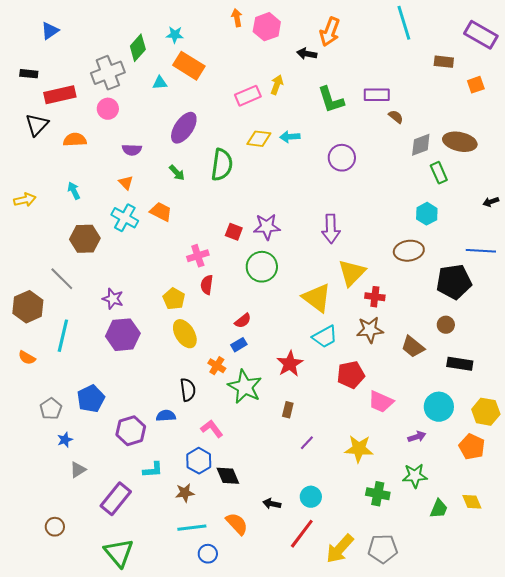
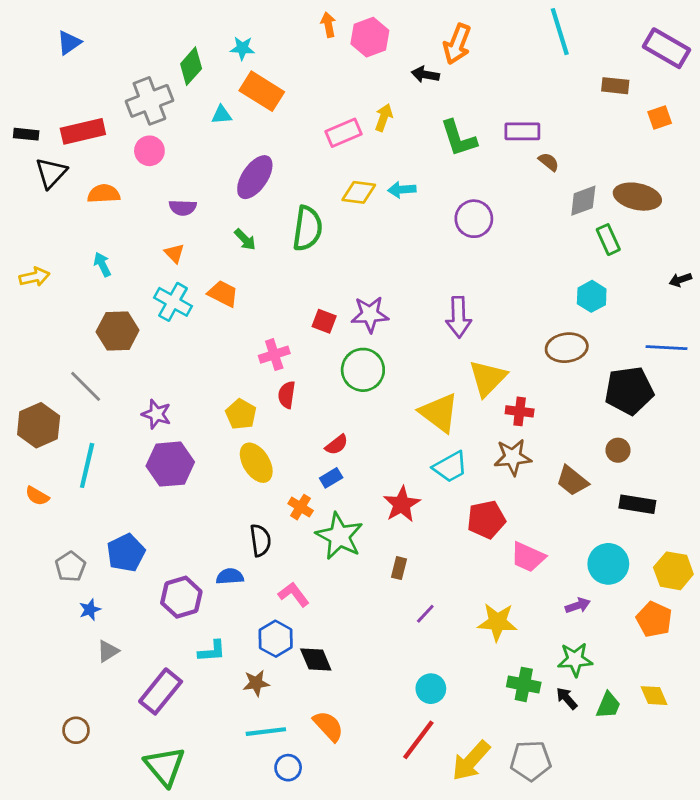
black rectangle: (29, 74) -> (26, 134), moved
black arrow: (272, 504) -> (567, 698), moved, turned 36

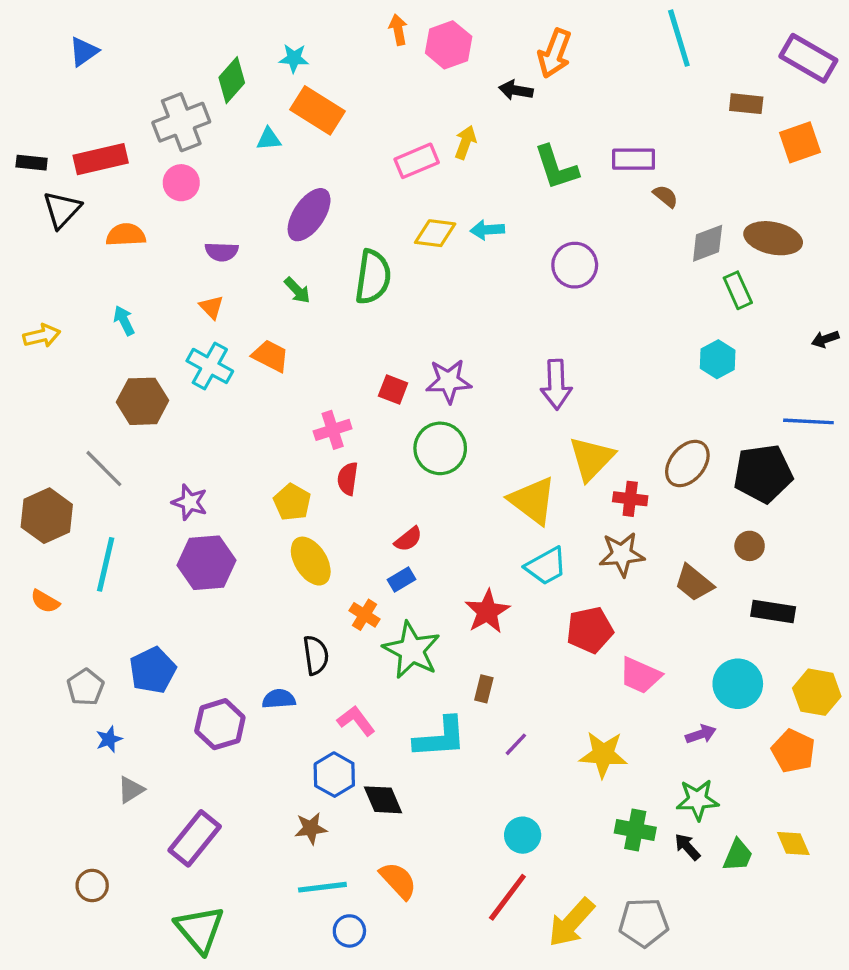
orange square: (660, 118) -> (800, 142), size x1.4
brown ellipse: (567, 348) -> (687, 464), moved, turned -42
cyan L-shape: (212, 651) -> (440, 738), moved, size x1.6

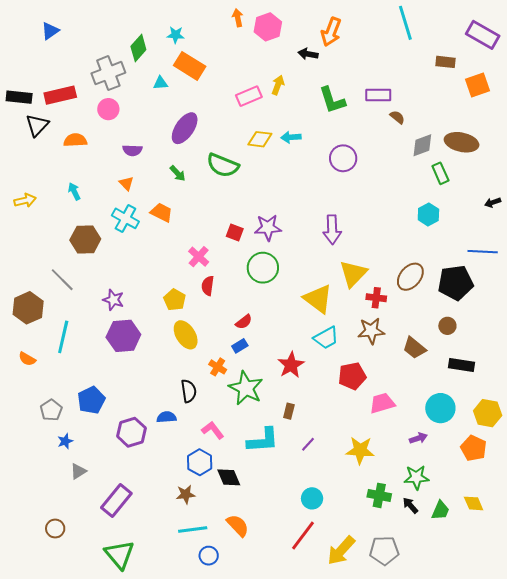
black rectangle: (32, 163) -> (19, 97), size x1.4
green semicircle: (373, 277) -> (223, 165), turned 104
pink cross: (333, 430) -> (199, 257), turned -30
pink trapezoid: (640, 675) -> (382, 403), turned 140

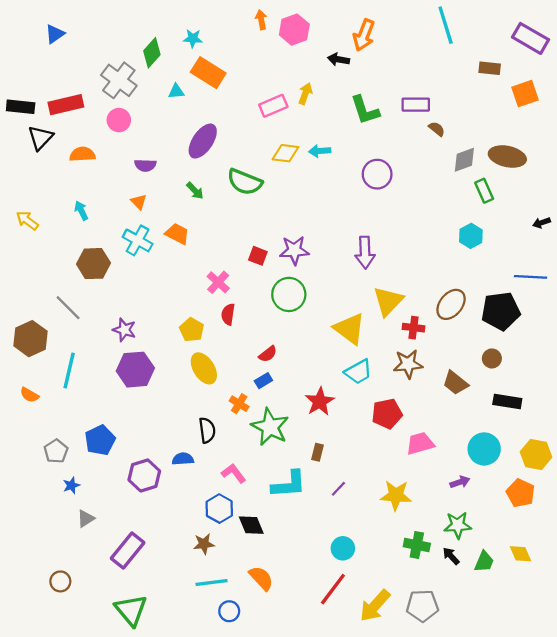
gray cross: (108, 73) -> (119, 80), turned -32
yellow arrow: (25, 200) -> (27, 221), turned -130

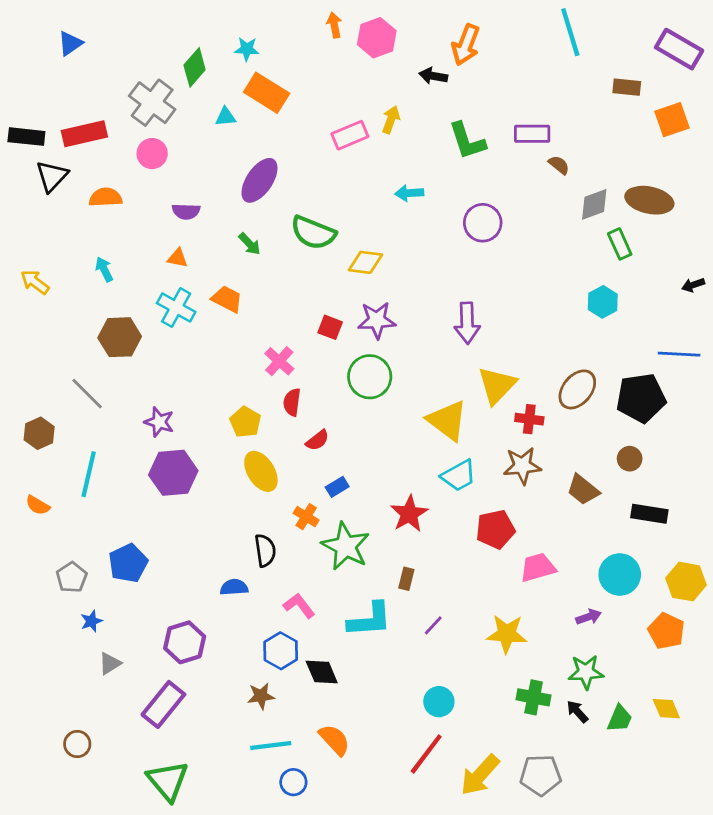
yellow diamond: (285, 153) -> (365, 262), moved
orange triangle: (139, 202) -> (178, 258), turned -35
brown hexagon: (31, 339) -> (39, 433), size x0.7
red semicircle: (268, 354) -> (317, 440), moved
purple hexagon: (144, 475) -> (185, 642), moved

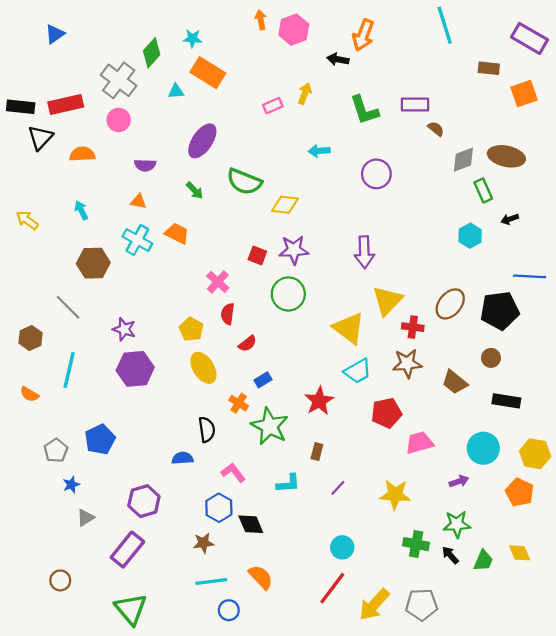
pink rectangle: (350, 135) -> (273, 106), size x0.7
black arrow: (693, 285) -> (510, 219), moved
cyan L-shape: (370, 620) -> (288, 483), size x0.7

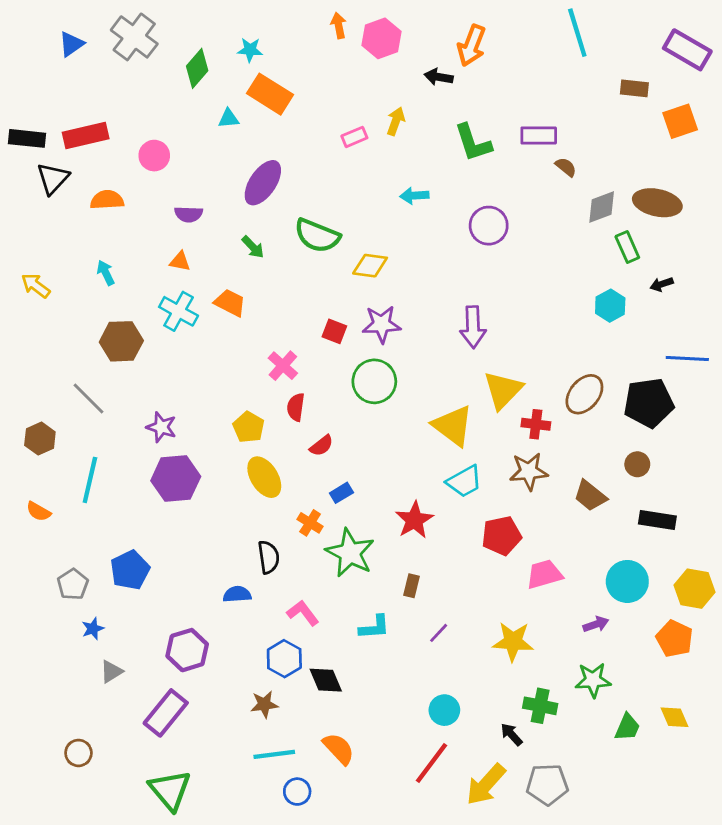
gray cross: (119, 80) -> (134, 37), moved
black arrow: (450, 555) -> (512, 734), moved

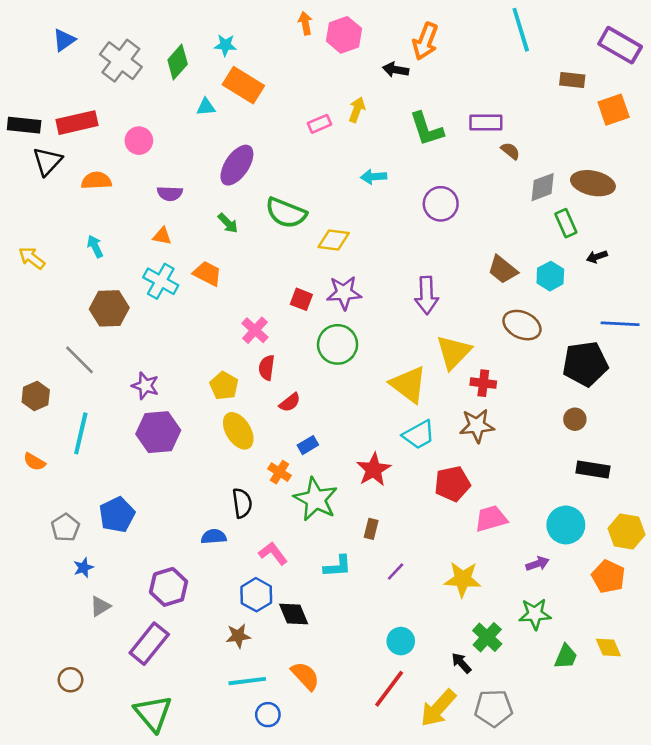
gray cross: (134, 37) -> (121, 61), moved
brown ellipse: (584, 394) -> (522, 325), moved, turned 75
brown trapezoid: (590, 496) -> (503, 270), moved
green cross: (540, 706) -> (487, 637), turned 32

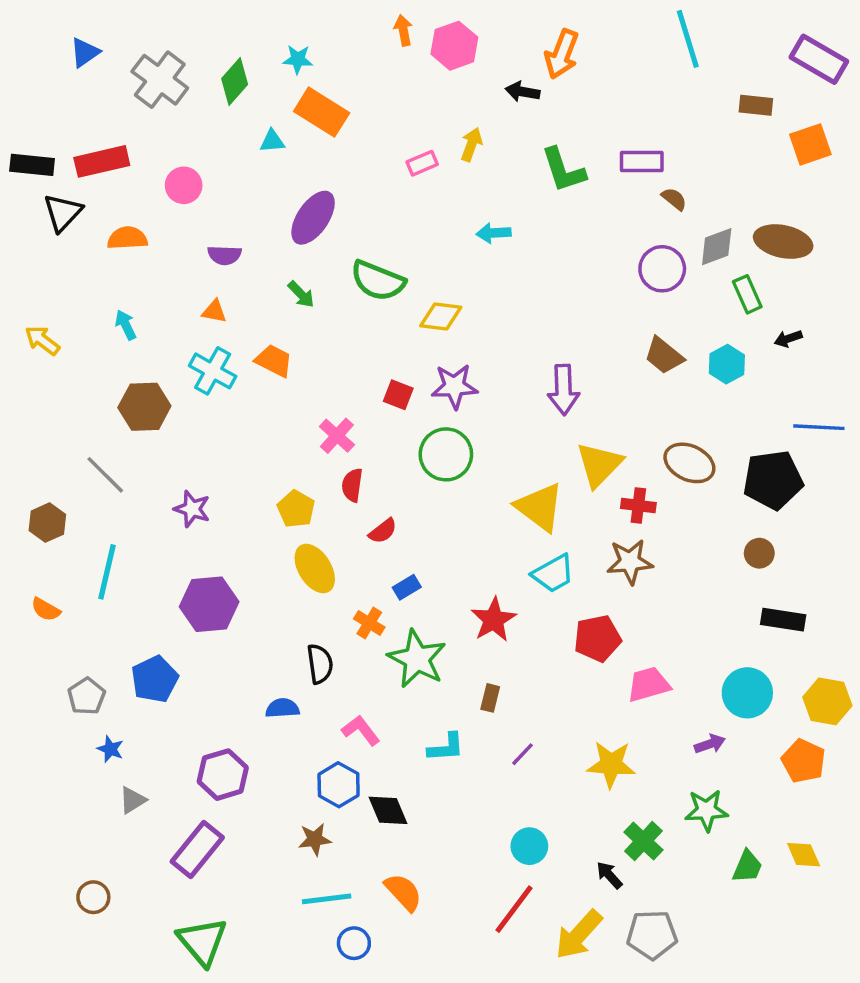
purple circle: (441, 204) -> (662, 269), moved
brown ellipse: (522, 325) -> (689, 463), moved
purple hexagon: (158, 432) -> (209, 604), moved
blue star: (83, 568) -> (110, 749), turned -30

